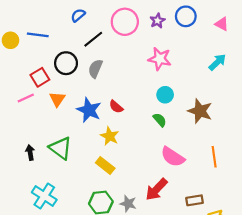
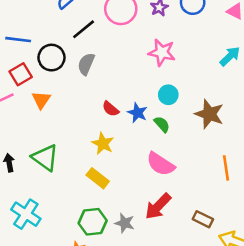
blue line: (38, 35) -> (18, 40), moved
blue star: (89, 110) -> (137, 113), moved, size x0.7
pink semicircle: (173, 157) -> (161, 164), moved
brown rectangle: (195, 200) -> (203, 219), turned 35

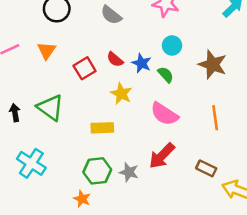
gray semicircle: (86, 64) -> (111, 15), moved, turned -75
red square: (21, 74) -> (85, 68), moved
yellow star: (103, 144) -> (121, 94), moved
orange line: (226, 168) -> (215, 118), moved
yellow rectangle: (98, 178) -> (102, 128), turned -40

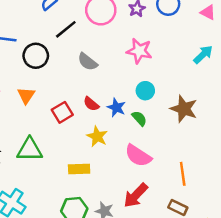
green triangle: (50, 108) -> (30, 150), turned -36
orange line: (215, 118) -> (183, 174), moved

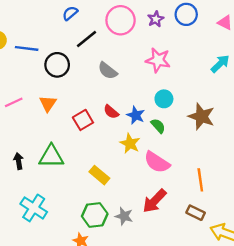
yellow star: (97, 136) -> (130, 143), moved
yellow rectangle: (79, 169) -> (99, 175), turned 42

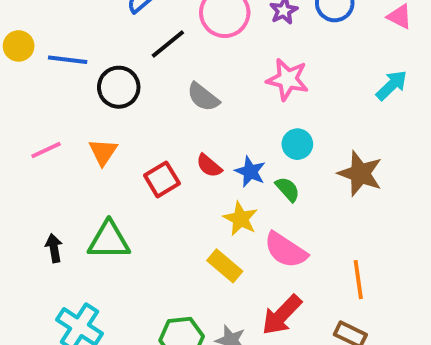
yellow rectangle: (99, 175) -> (225, 266), moved

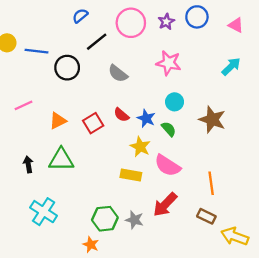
orange triangle: (103, 152) -> (58, 121), moved, turned 30
yellow rectangle: (225, 266) -> (131, 175), turned -30

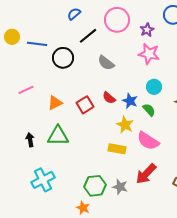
purple star: (166, 22) -> (147, 30), moved
cyan cross: (44, 212) -> (43, 180), turned 30

